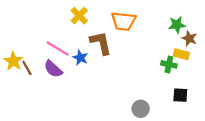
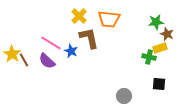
yellow cross: (79, 16) -> (79, 16), moved
yellow rectangle: (181, 54) -> (160, 48), turned -32

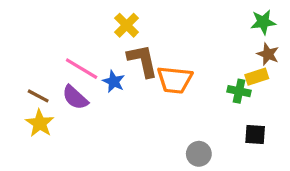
orange trapezoid: (109, 19) -> (175, 80), moved
green star: (156, 22) -> (263, 22), moved
yellow star: (12, 54) -> (40, 123), moved
brown line: (24, 60) -> (38, 96), turned -32

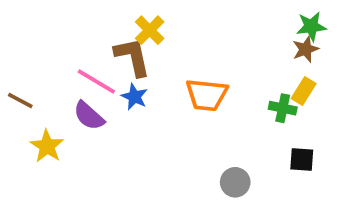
brown star: (268, 54) -> (306, 49), moved, turned 30
brown L-shape: (143, 61) -> (133, 57), moved
yellow rectangle: (257, 77) -> (304, 91), turned -40
brown line: (38, 96) -> (20, 101), moved

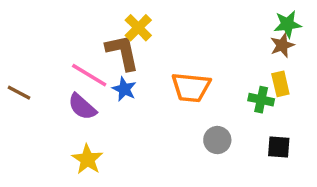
yellow rectangle: (304, 91) -> (280, 84), turned -45
yellow star: (47, 146) -> (87, 159), moved
gray circle: (235, 182) -> (217, 140), moved

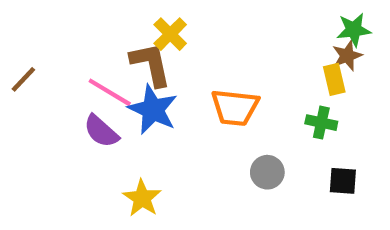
yellow rectangle: (280, 84) -> (334, 79), moved
blue star: (124, 89) -> (153, 110), size x1.6
brown line: (19, 93) -> (23, 79), moved, turned -75
yellow star: (87, 159) -> (142, 198), moved

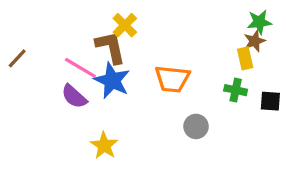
black square: (343, 181) -> (270, 101), moved

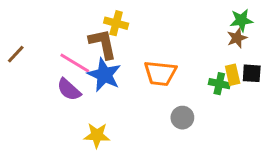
yellow cross: (125, 25) -> (116, 23), turned -30
yellow rectangle: (245, 58) -> (233, 75), moved
black square: (270, 101) -> (252, 73), moved
yellow star: (104, 145) -> (97, 135), turned -30

